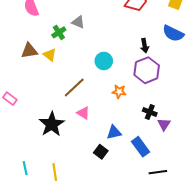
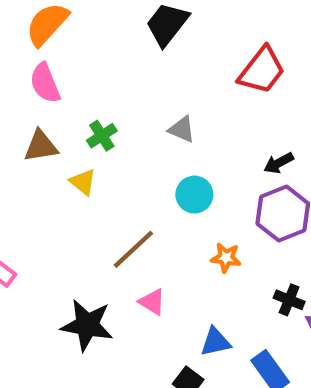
gray triangle: (78, 22) -> (182, 129), moved
black arrow: (145, 46) -> (279, 163), turned 72
brown triangle: (29, 51) -> (41, 146), moved
black star: (52, 124) -> (87, 325), turned -30

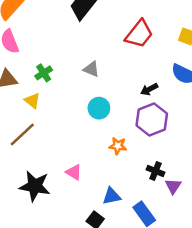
brown line: (133, 249) -> (22, 135), moved

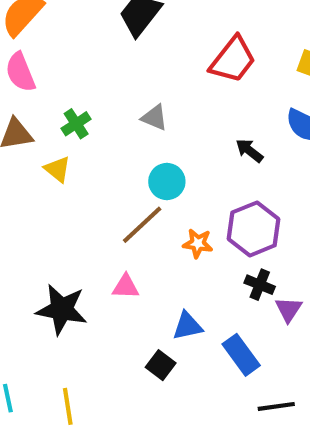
black arrow: (149, 89) -> (249, 151), turned 66
purple hexagon: (152, 119) -> (254, 229), moved
brown line: (22, 135) -> (142, 225), moved
pink triangle: (74, 172) -> (126, 287), turned -30

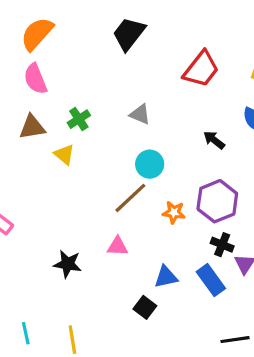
black star: (62, 309) -> (68, 264), size x0.7
blue rectangle: (241, 355) -> (211, 280), moved

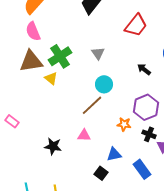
gray triangle: (140, 114) -> (98, 53), turned 32
green cross: (79, 119) -> (60, 56), size x1.6
brown triangle: (32, 127) -> (31, 61), size x1.4
orange star: (174, 212) -> (124, 124), moved
blue rectangle: (211, 280) -> (142, 169), moved

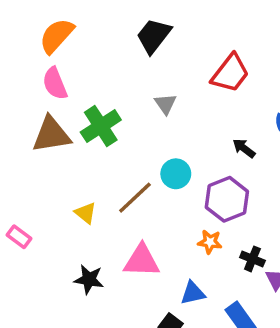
gray triangle: (98, 53) -> (166, 104), moved
yellow triangle: (51, 78) -> (85, 213), moved
brown line: (92, 105) -> (135, 198), moved
purple hexagon: (146, 107) -> (227, 199), moved
pink triangle: (84, 135) -> (142, 261), size x1.6

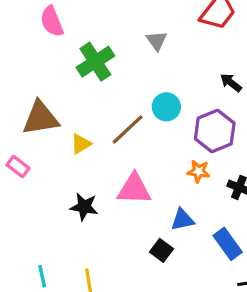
brown triangle: (51, 135) -> (41, 118), moved
yellow triangle: (85, 213) -> (81, 144), turned 50

